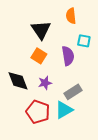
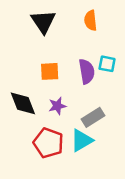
black triangle: (41, 30) -> (43, 22), moved
cyan square: (84, 41) -> (107, 64), moved
orange square: (39, 56) -> (50, 71), turned -35

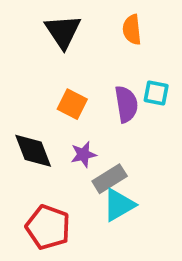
orange square: (50, 71) -> (72, 104), turned 30
gray rectangle: (93, 117) -> (110, 179), moved
red pentagon: (48, 143) -> (48, 227), moved

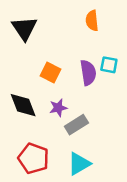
black triangle: (63, 31) -> (24, 28), moved
cyan triangle: (119, 205) -> (79, 164), moved

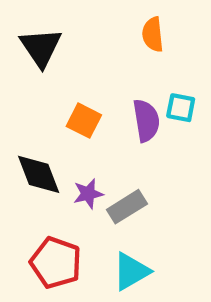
purple star: (58, 108) -> (88, 194), moved

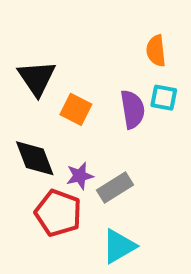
orange semicircle: (153, 34) -> (156, 51), moved
black triangle: (41, 47) -> (37, 78), moved
red pentagon: (56, 263) -> (58, 213), moved

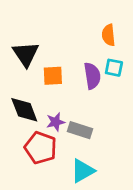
orange square: (76, 109) -> (53, 76), turned -30
gray rectangle: (115, 188) -> (80, 130), turned 50

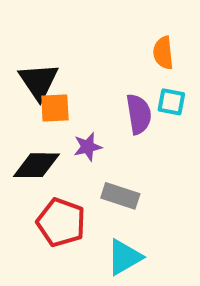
orange square: (53, 76) -> (55, 108), moved
black diamond: (24, 110) -> (37, 165), turned -68
purple star: (56, 122) -> (88, 147), moved

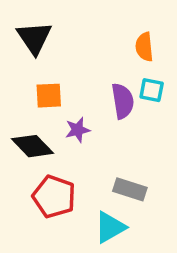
black triangle: (39, 81) -> (34, 38), moved
black diamond: (37, 165) -> (32, 146), turned 45
gray rectangle: (120, 196) -> (130, 189), moved

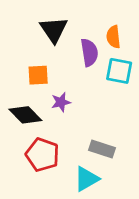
black triangle: (34, 38) -> (54, 30), moved
cyan square: (152, 90) -> (119, 71), size x1.4
purple semicircle: (123, 101) -> (89, 52), moved

